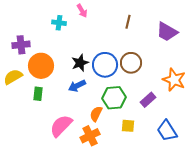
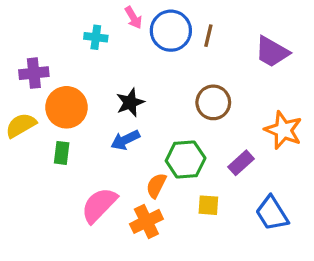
blue circle: (105, 65) -> (171, 31), moved

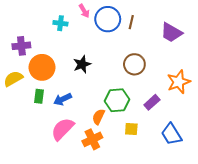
orange star: (283, 130) -> (179, 82), turned 30
blue arrow: (125, 140) -> (63, 99), moved

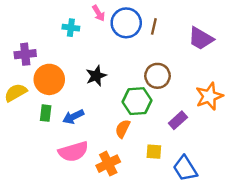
green hexagon: (117, 100) -> (137, 101), moved
orange semicircle: (98, 117) -> (123, 129), moved
pink semicircle: (63, 129) -> (73, 152), turned -150
blue trapezoid: (171, 134) -> (185, 168), moved

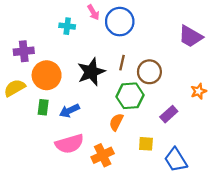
brown line: (154, 26) -> (122, 63), moved
black star: (96, 76) -> (91, 72), size x1.4
orange star: (209, 96) -> (199, 91), size x0.6

